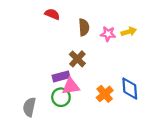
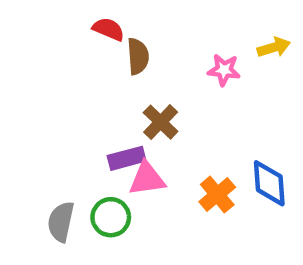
brown semicircle: (84, 27) -> (138, 56), moved
yellow arrow: (129, 32) -> (274, 47), moved
green circle: (61, 97) -> (111, 217), moved

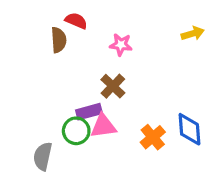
brown semicircle: (138, 56) -> (59, 40), moved
pink star: (224, 70) -> (121, 45), moved
green circle: (111, 217) -> (76, 131), moved

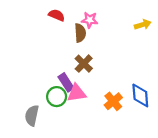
brown semicircle: (59, 40) -> (80, 33), moved
pink star: (121, 45) -> (90, 20), moved
purple rectangle: (89, 112) -> (66, 82), turned 72

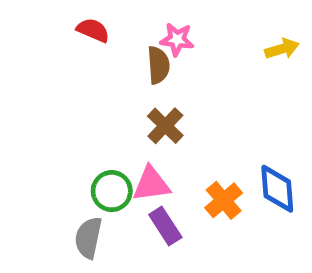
red semicircle: (57, 15) -> (93, 30), moved
purple rectangle: (66, 82) -> (165, 226), moved
gray semicircle: (32, 115) -> (88, 238), moved

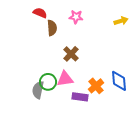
brown semicircle: (158, 65) -> (52, 28), moved
purple rectangle: (165, 226) -> (80, 97), moved, turned -49
gray semicircle: (88, 238) -> (38, 90), moved

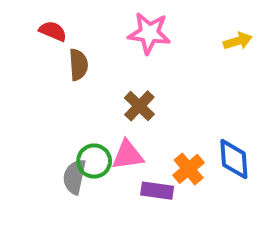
red semicircle: (40, 13) -> (53, 31), moved
pink star: (76, 17) -> (149, 33), size x1.5
brown semicircle: (52, 28) -> (78, 65), moved

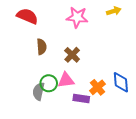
red semicircle: (53, 31) -> (27, 16), size x1.5
yellow arrow: (238, 41) -> (114, 11), moved
brown semicircle: (78, 65) -> (42, 47), moved

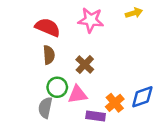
red semicircle: (27, 16) -> (48, 27), moved
blue diamond: (121, 82) -> (142, 97), turned 75
green circle: (49, 83) -> (57, 87), moved

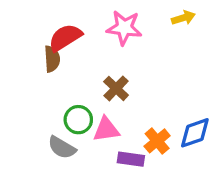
red semicircle: (48, 27) -> (65, 38), turned -55
brown semicircle: (49, 55) -> (52, 59), moved
gray semicircle: (45, 108) -> (62, 148), turned -72

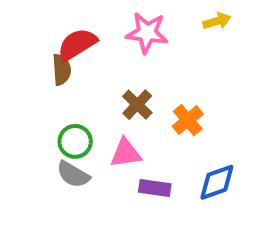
green circle: (78, 120) -> (75, 141), moved
blue diamond: (195, 133) -> (217, 182), moved
orange cross: (157, 141) -> (188, 120), moved

